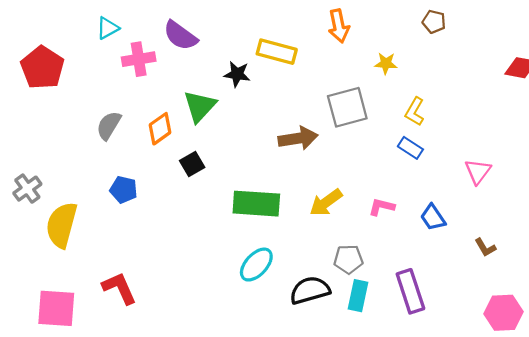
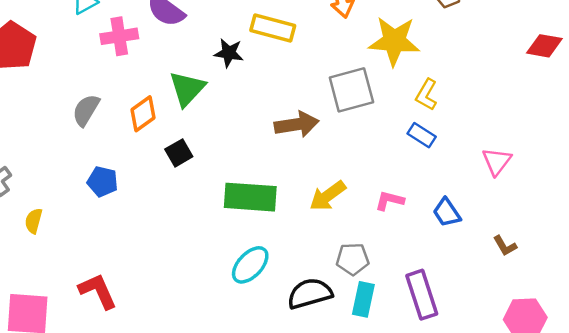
yellow star: (386, 63) -> (394, 41), size x2.0
yellow semicircle: (62, 225) -> (34, 221), size x0.5

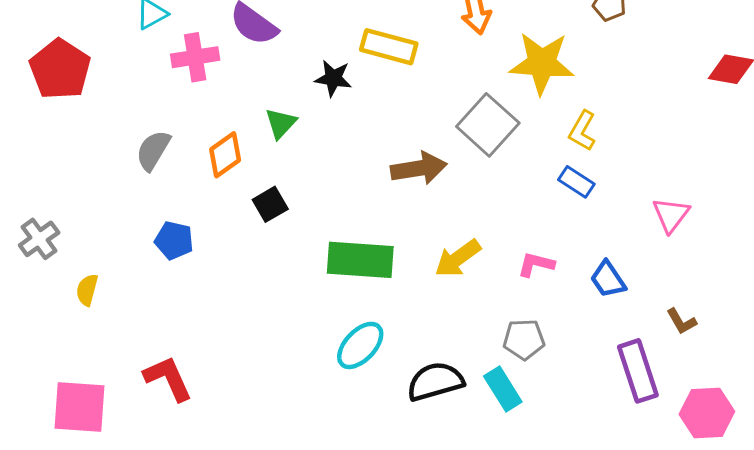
green triangle: (187, 89) -> (281, 123), size x0.7
gray square: (351, 90) -> (488, 125), turned -33
gray pentagon: (353, 259) -> (524, 339), moved
purple rectangle: (422, 295) -> (638, 371), moved
cyan rectangle: (363, 299) -> (503, 389), turned -44

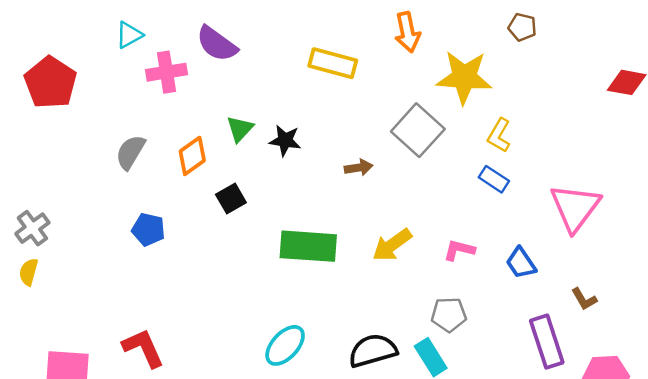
black star: (333, 78) -> (285, 140), moved
brown arrow: (419, 168) -> (359, 168), size x0.6
pink triangle: (671, 215) -> (575, 208), size x1.6
yellow semicircle: (87, 290) -> (29, 272), moved
cyan ellipse: (360, 345) -> (285, 345), moved

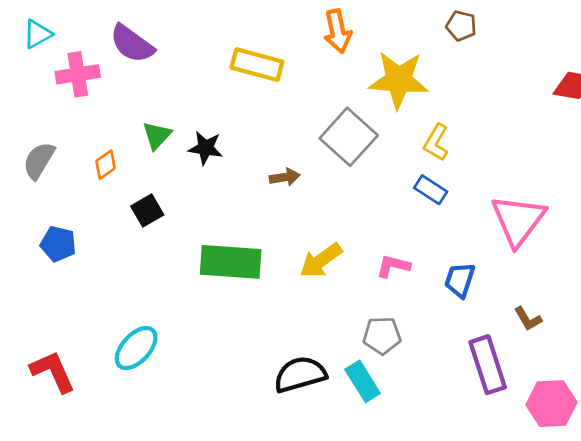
orange diamond: (192, 156) -> (106, 165), size x0.7
blue trapezoid: (521, 263) -> (460, 280), turned 52
cyan ellipse: (285, 345) -> (136, 348), moved

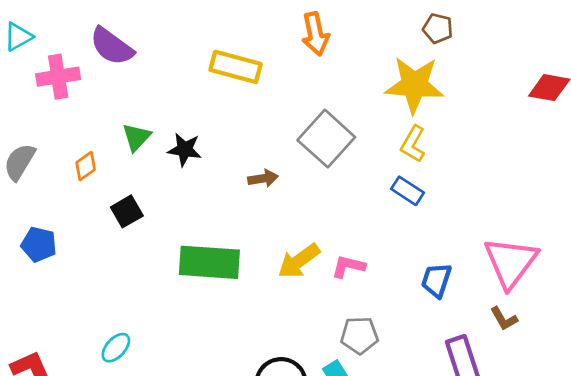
yellow star: (399, 80) -> (414, 85), moved
pink triangle: (518, 220) -> (511, 262), moved
pink L-shape: (393, 266) -> (348, 266), moved
cyan ellipse: (136, 348) -> (116, 348), size x0.7

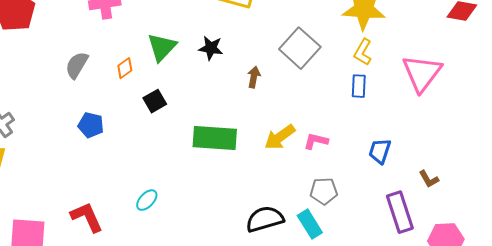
green triangle: (136, 137) -> (162, 47), size x1.4
black star: (185, 150) -> (211, 48), moved
brown arrow: (263, 178) -> (254, 77), turned -70
blue rectangle: (408, 191) -> (359, 86), turned 60
pink triangle: (511, 262) -> (422, 73), moved

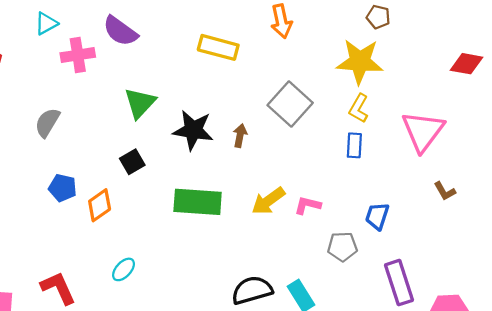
black star: (211, 48) -> (193, 130), moved, size x1.5
orange diamond: (125, 68) -> (100, 205), moved, size x1.4
brown L-shape: (429, 179) -> (445, 191), moved
gray pentagon: (324, 191) -> (342, 247), moved

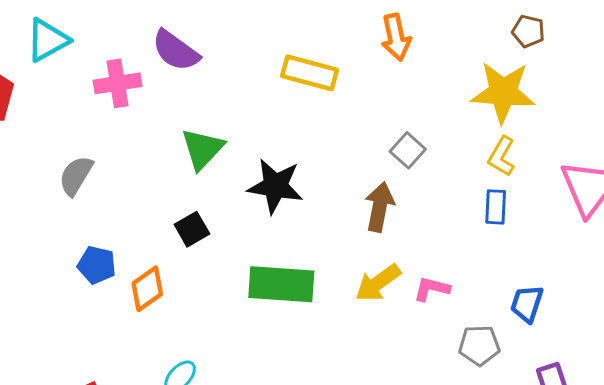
cyan triangle: (46, 23) -> (48, 40), moved, size x1.4
gray square: (290, 104) -> (408, 150), size x0.6
brown arrow: (240, 136) -> (380, 207), moved, size x1.5

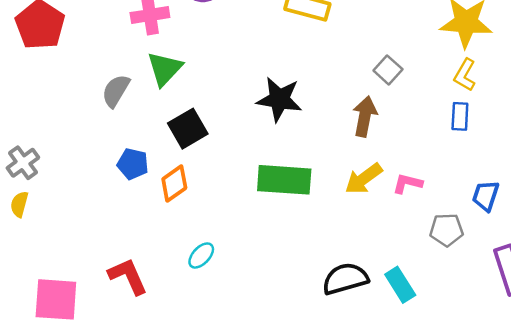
green triangle: (202, 149) -> (165, 69), moved
black square: (192, 229) -> (188, 129), moved, size x1.4

